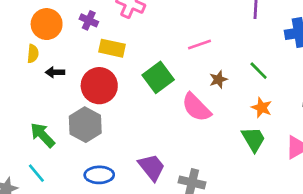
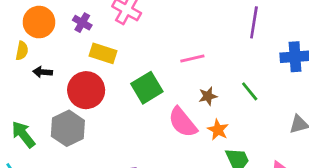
orange star: (262, 108) -> (218, 130), moved

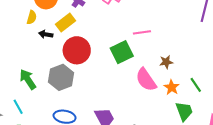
yellow rectangle: (103, 53) -> (65, 23), moved, turned -60
pink line: (192, 59) -> (142, 32), moved
green line: (250, 91) -> (196, 85), moved

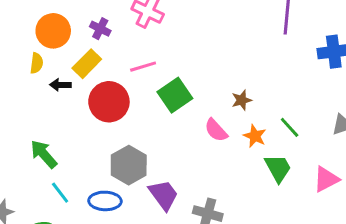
pink line: (142, 32) -> (143, 67), moved
gray hexagon: (61, 77) -> (129, 165), moved
pink semicircle: (146, 80) -> (216, 130), size x0.7
cyan line: (18, 107) -> (60, 193), moved

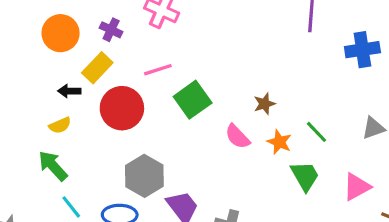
yellow semicircle: (37, 63) -> (60, 125), moved, turned 60

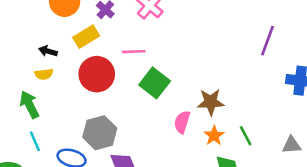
black arrow: (69, 91) -> (48, 51), moved
green square: (193, 100) -> (155, 83), turned -32
brown star: (264, 104) -> (211, 102), size x1.5
pink semicircle: (237, 137) -> (182, 122), turned 45

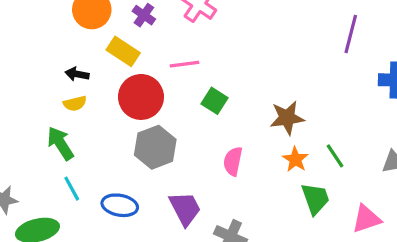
yellow rectangle: (86, 37) -> (123, 51), turned 70
green square: (155, 83) -> (214, 101), size x0.7
pink semicircle: (182, 122) -> (233, 161), moved
gray hexagon: (100, 133) -> (155, 147), moved

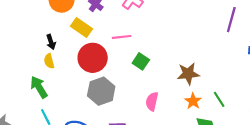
black arrow: (77, 74) -> (51, 42), turned -120
yellow semicircle: (75, 103) -> (49, 61), turned 88

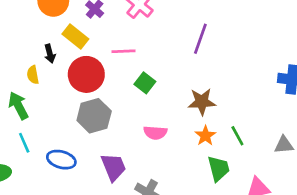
purple line: (231, 20) -> (200, 39), moved
black arrow: (51, 42) -> (50, 54), moved
pink semicircle: (152, 101) -> (155, 133), turned -102

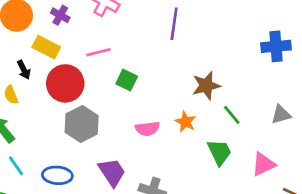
brown star: (202, 102) -> (206, 86), moved
orange star: (205, 136) -> (186, 122), moved

